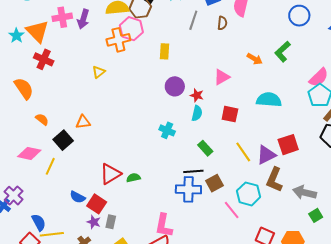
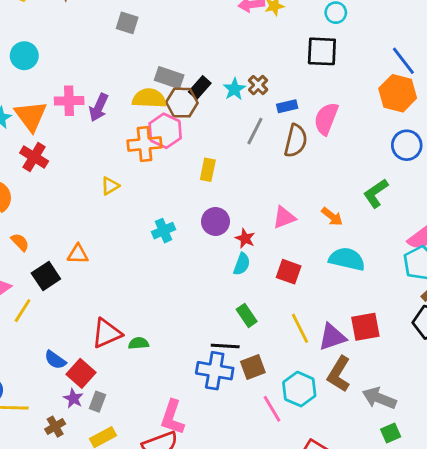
brown semicircle: (222, 23) -> (296, 141), size x1.6
orange arrow: (255, 59) -> (332, 217), moved
cyan cross: (167, 130) -> (164, 231), moved, turned 35

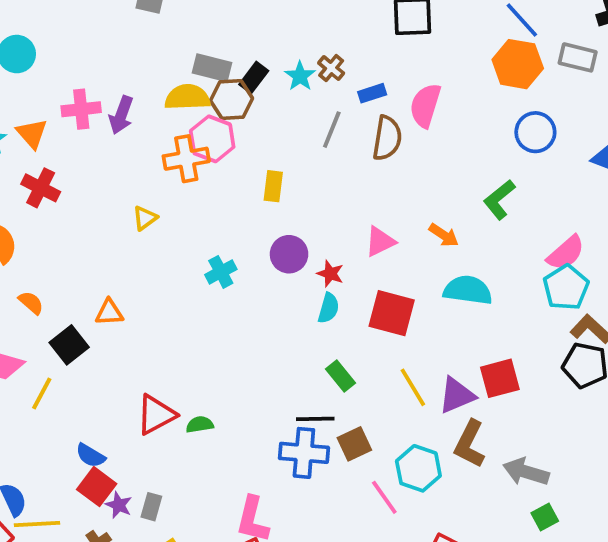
orange triangle: (31, 116) -> (32, 134), size x0.7
red square: (289, 272) -> (392, 313), size x1.4
red square: (81, 373) -> (97, 487), moved

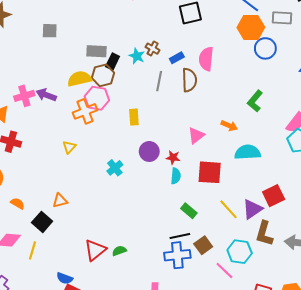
gray rectangle: (212, 68) -> (96, 51), moved
purple arrow: (121, 115) -> (46, 95), turned 102
blue circle: (535, 132) -> (265, 48), moved

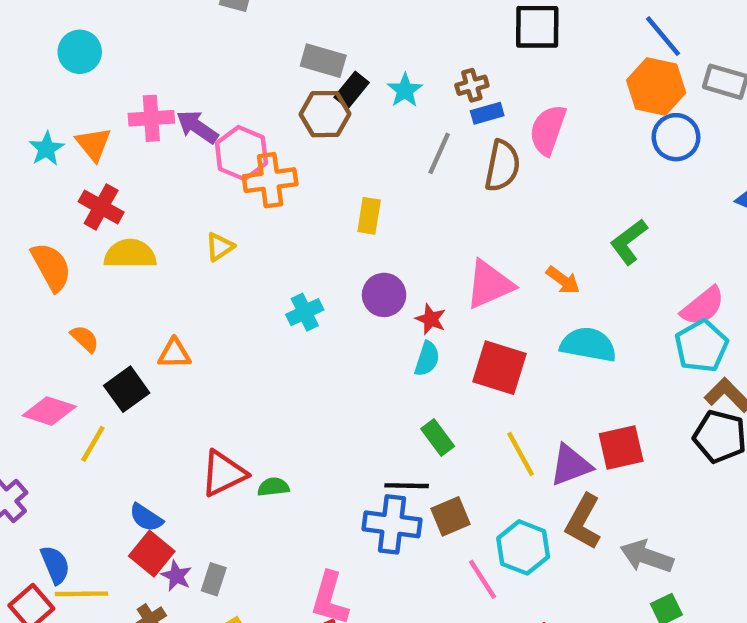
brown cross: (153, 49) -> (472, 85), moved, turned 32
yellow semicircle: (79, 79) -> (130, 254), moved
pink hexagon: (97, 98) -> (241, 153), moved
pink triangle: (196, 135) -> (489, 285), size x1.4

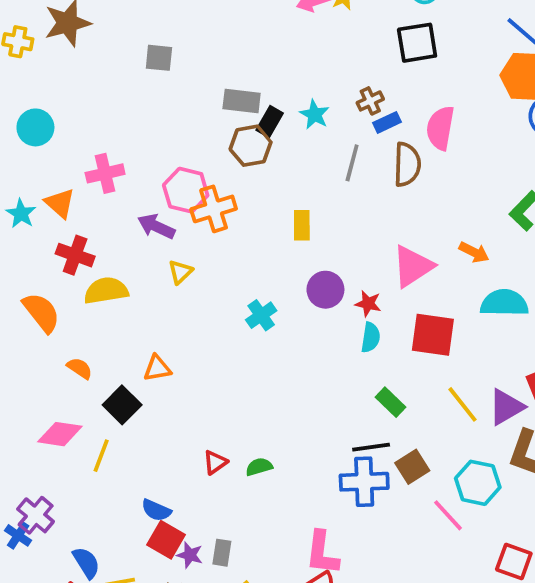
purple arrow: (197, 127) -> (156, 226), moved
red triangle: (223, 474) -> (215, 462), size x0.6

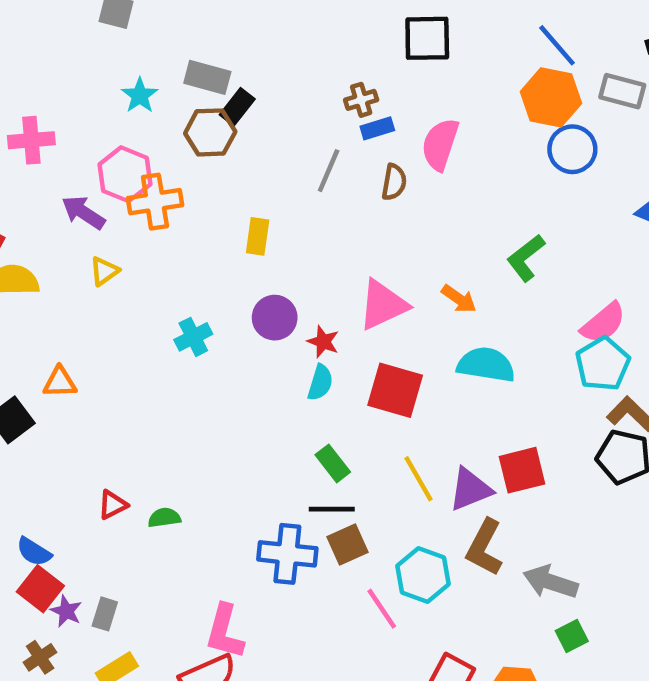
cyan star: (314, 115) -> (140, 95), moved
brown semicircle: (407, 164) -> (394, 182), size x0.7
black line: (371, 447) -> (332, 509), moved

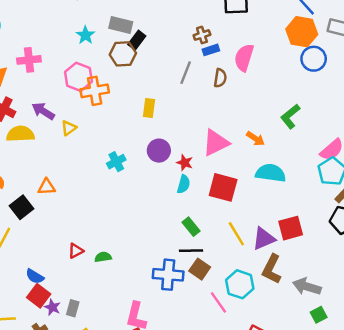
purple arrow: (83, 212) -> (43, 111), moved
brown square: (347, 544) -> (200, 269), turned -30

